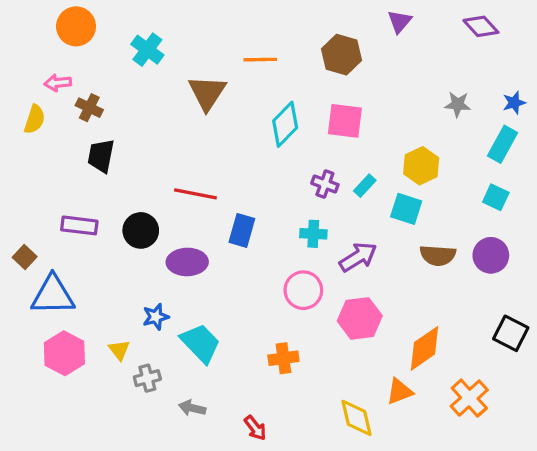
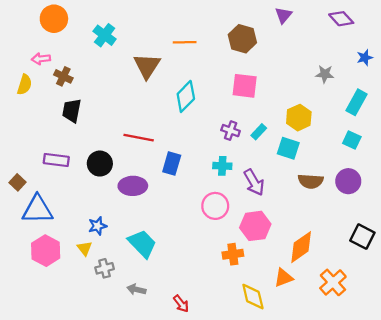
blue star: (514, 103) -> (365, 58), moved
cyan diamond: (285, 124) -> (186, 96), moved
purple arrow: (358, 257) -> (254, 182), turned 92
blue star: (156, 317) -> (97, 226), moved
orange cross: (283, 358) -> (233, 254), moved

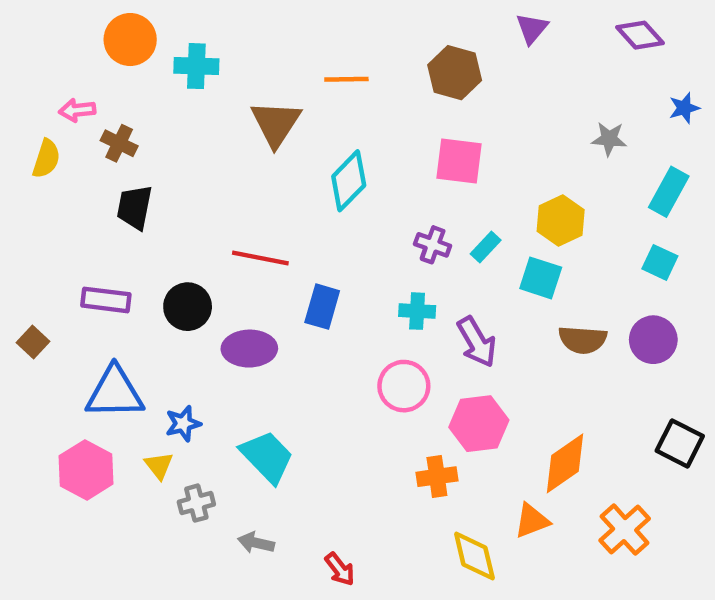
orange circle: (54, 19) -> (130, 40), moved
cyan cross: (105, 35) -> (196, 66), turned -35
blue triangle: (37, 209) -> (115, 393), moved

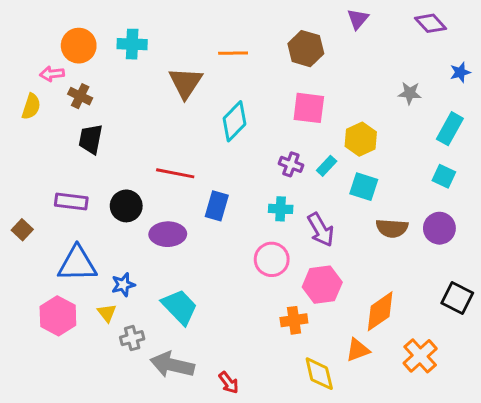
orange circle: (130, 40) -> (79, 46), moved
yellow hexagon: (561, 221) -> (361, 139), moved
gray arrow: (256, 543) -> (172, 365), size x1.8

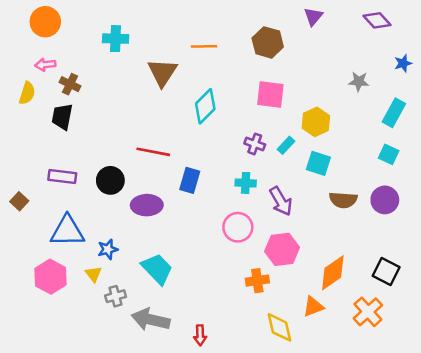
orange circle: (79, 46) -> (45, 22), moved
black trapezoid: (91, 139) -> (62, 117), moved
black square: (457, 298) -> (386, 271), moved
red arrow: (229, 383) -> (200, 335), turned 36

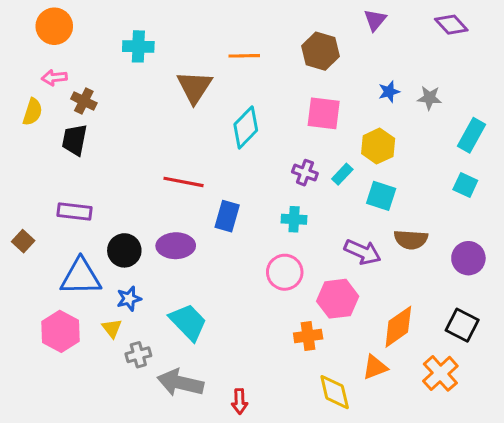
blue star: (403, 63) -> (389, 92), moved
black circle: (110, 180) -> (124, 250), moved
purple circle: (385, 200) -> (468, 258), moved
purple arrow: (281, 201) -> (363, 252), moved, turned -36

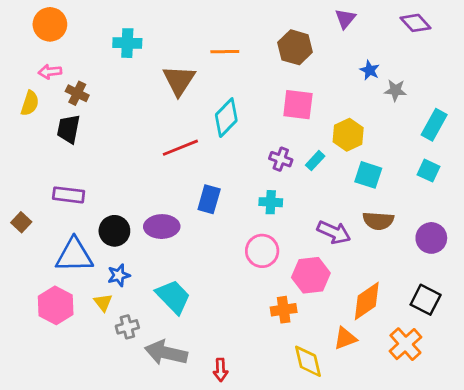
blue star: (389, 92) -> (370, 70), moved, turned -30
red line: (183, 182) -> (180, 148), moved, turned -33
cyan square: (381, 196) -> (368, 175), moved

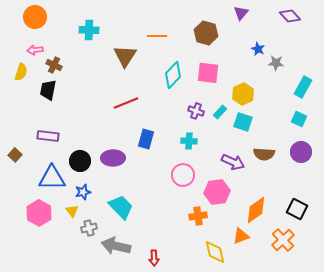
cyan diamond: (226, 118) -> (173, 75), moved
cyan square: (368, 175) -> (243, 122), moved
purple circle: (431, 238) -> (301, 152), moved

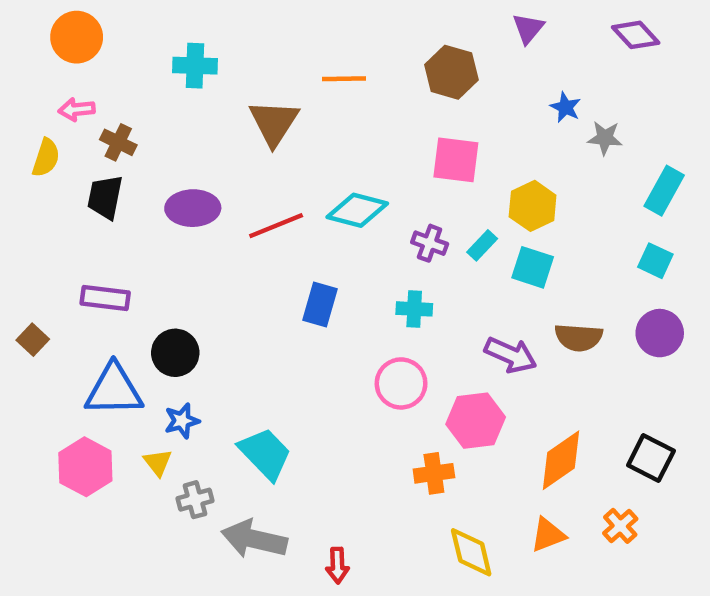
cyan diamond: (173, 75) -> (357, 210), moved, turned 60
purple ellipse: (113, 158) -> (193, 208), moved
orange triangle: (241, 236) -> (548, 535), moved
orange cross: (283, 240) -> (620, 526), size x0.7

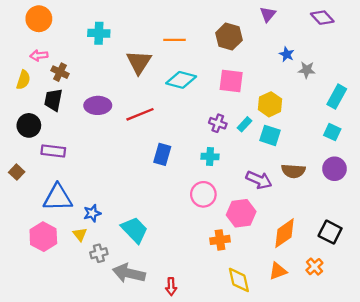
cyan diamond: (357, 210) -> (181, 80), moved
black circle: (175, 353) -> (29, 125), moved

